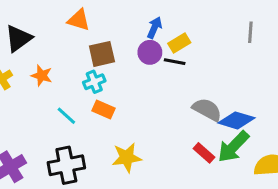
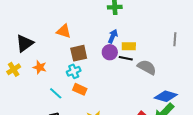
yellow rectangle: (179, 43) -> (129, 46), turned 32
gray semicircle: (207, 110) -> (147, 67), moved

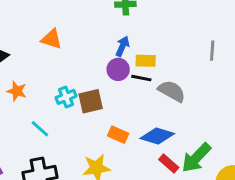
brown square: (79, 53) -> (91, 101), moved
orange rectangle: (80, 89) -> (118, 135), moved
blue diamond: (166, 96) -> (157, 136), moved

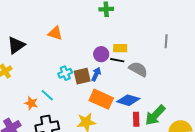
blue arrow: (122, 46) -> (96, 74), moved
orange star: (17, 91) -> (31, 103), moved
orange rectangle: (118, 135) -> (101, 99), size x1.6
red rectangle: (169, 164) -> (136, 119), turned 48

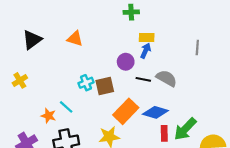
black triangle: (16, 45) -> (32, 40), moved
yellow rectangle: (120, 48) -> (147, 37), moved
black line: (117, 60) -> (143, 79), moved
blue arrow: (96, 74) -> (146, 51), moved
orange rectangle: (101, 99) -> (126, 111), turned -70

